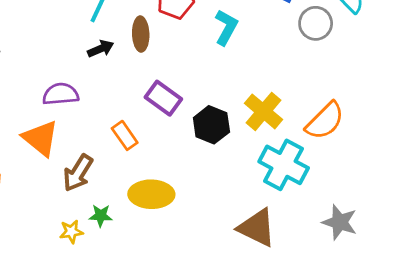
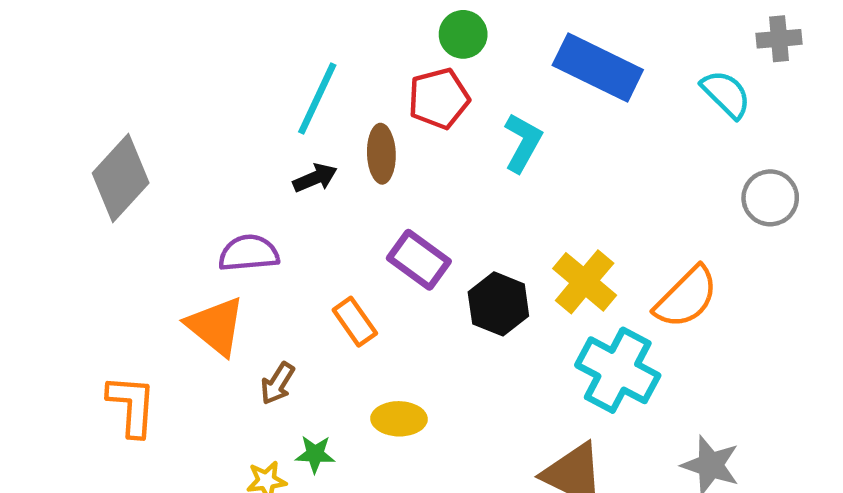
gray circle: (316, 23) -> (770, 198), moved
brown arrow: (78, 173) -> (277, 383), size x0.7
yellow ellipse: (151, 194) -> (399, 419), size x0.7

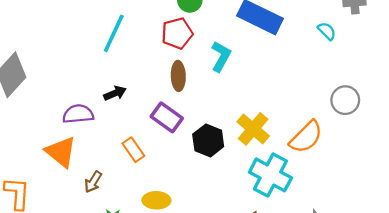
cyan semicircle: (726, 94) -> (327, 31), size x0.7
brown ellipse: (381, 154) -> (178, 76), moved
black arrow: (315, 178) -> (115, 93), moved
gray circle: (770, 198) -> (345, 100), moved

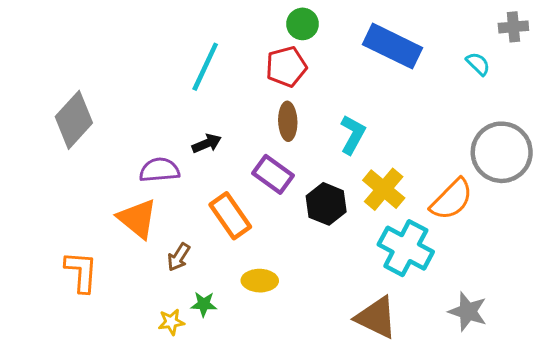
cyan L-shape: (221, 56) -> (353, 135), moved
gray circle: (345, 100) -> (502, 152), size x1.6
orange rectangle: (133, 150) -> (230, 216), size x1.4

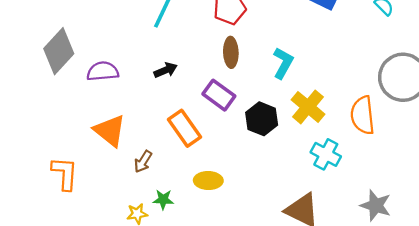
purple semicircle: (159, 170) -> (103, 71), moved
orange semicircle: (452, 199) -> (363, 115), turned 129
cyan cross: (406, 248) -> (326, 154), size x0.7

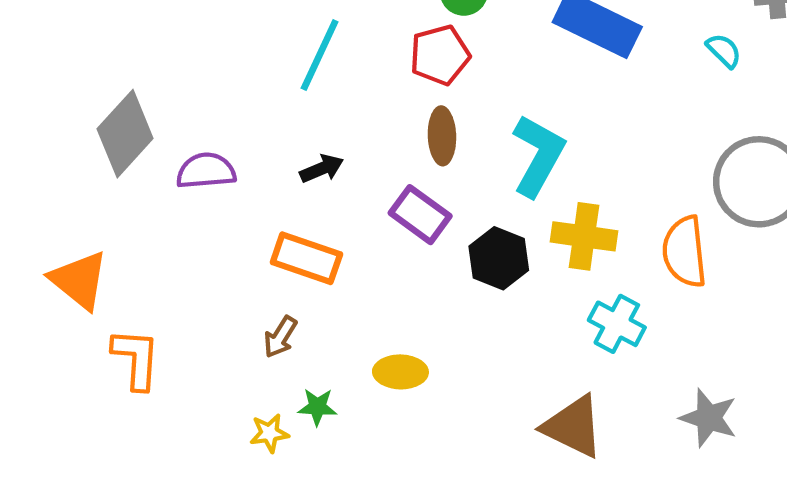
cyan L-shape: (283, 63) -> (538, 156), size x1.4
yellow cross: (308, 107) -> (584, 236), turned -32
orange rectangle: (185, 128) -> (306, 258), moved, turned -36
orange triangle: (110, 131) -> (79, 280), moved

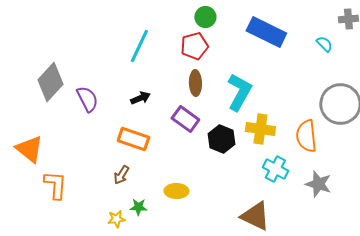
purple semicircle: (206, 171) -> (87, 99), turned 68
gray star: (709, 418) -> (318, 184), moved

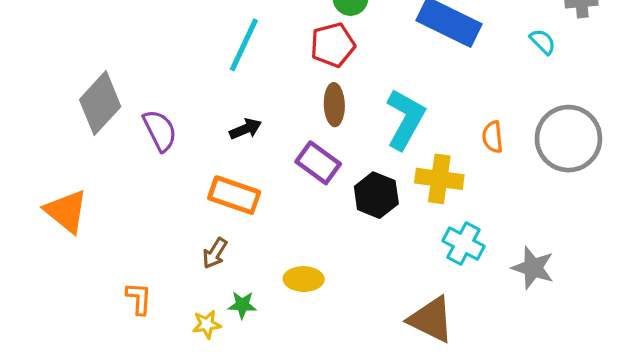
orange semicircle: (306, 136) -> (493, 137), moved, size x0.6
orange L-shape: (55, 185) -> (139, 298), moved, size x0.7

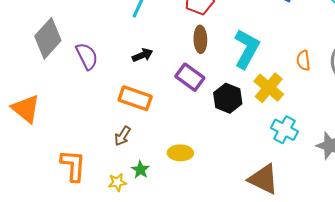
yellow cross: (439, 179) -> (269, 88), turned 32
orange L-shape: (139, 298) -> (73, 165), size x1.5
green star: (242, 305) -> (140, 170), turned 30

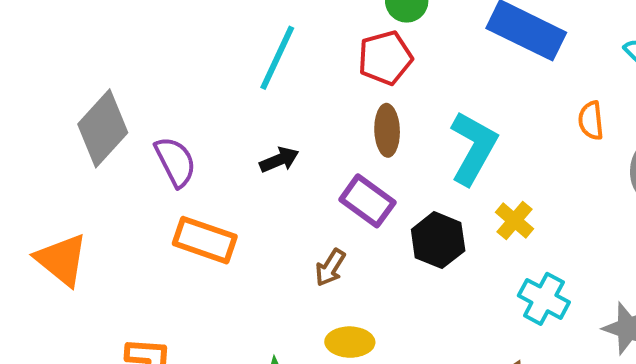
orange semicircle: (303, 60) -> (591, 121), moved
yellow cross: (269, 88) -> (515, 221), size x0.7
orange rectangle: (135, 98) -> (205, 240), moved
brown arrow: (123, 136) -> (330, 268), moved

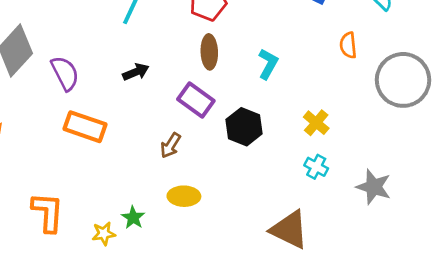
cyan L-shape: (473, 148) -> (268, 64), size x0.6
yellow cross: (515, 221) -> (316, 123), moved
cyan cross: (544, 299) -> (316, 167), size x0.7

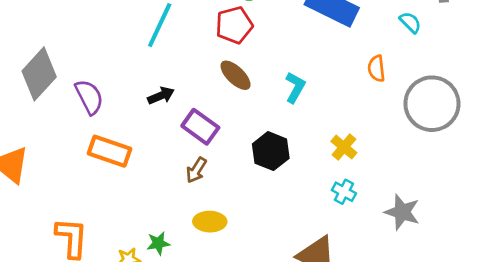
brown ellipse: (209, 52) -> (236, 75), turned -44
purple rectangle: (196, 100) -> (200, 127), moved
green star: (133, 218) -> (158, 243), turned 30

